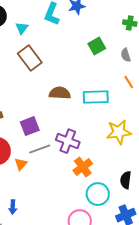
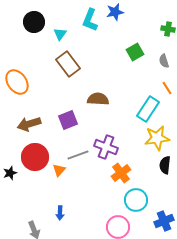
cyan rectangle: (96, 97) -> (148, 109), moved, turned -55
purple square: (30, 126) -> (68, 120), moved
black semicircle: (126, 180) -> (165, 165), moved
blue arrow: (13, 207) -> (60, 213), moved

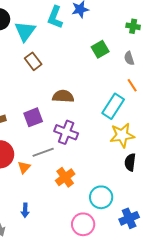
cyan triangle: (60, 34) -> (25, 31), size x1.6
brown rectangle: (68, 64) -> (33, 61), size x0.7
purple cross: (106, 147) -> (66, 132), moved
orange cross: (121, 173) -> (65, 177), moved

